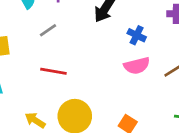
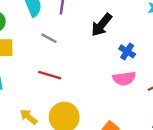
gray line: (48, 30) -> (49, 38), turned 56

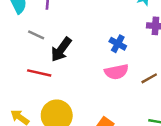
black arrow: (101, 25) -> (61, 50), moved

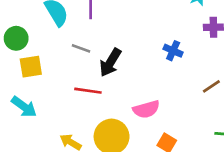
pink semicircle: (116, 72) -> (146, 109), moved

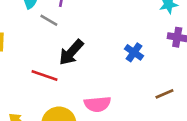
gray line: (81, 48) -> (49, 20), moved

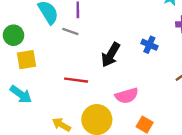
black arrow: (71, 52) -> (111, 55), moved

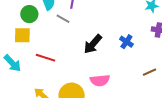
green circle: (14, 35) -> (29, 14), moved
red line: (76, 80) -> (45, 58), moved

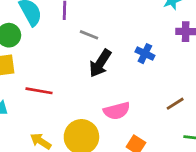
gray line: (63, 19) -> (89, 35), moved
brown line: (150, 72) -> (175, 104), moved

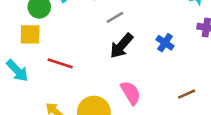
gray line: (89, 35) -> (115, 17), turned -60
pink semicircle: (117, 111) -> (131, 93), turned -115

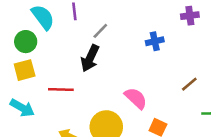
blue cross: (165, 43) -> (155, 41), turned -30
black arrow: (121, 46) -> (90, 58), moved

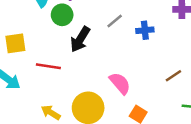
gray line: (100, 31) -> (115, 21), moved
green circle: (26, 42) -> (62, 15), moved

